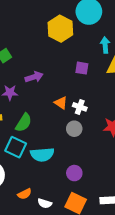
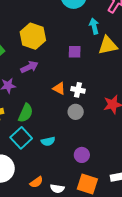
yellow hexagon: (60, 29) -> (33, 36), moved
cyan square: (16, 147) -> (21, 138), turned 30
cyan semicircle: (42, 155) -> (48, 141), size x0.6

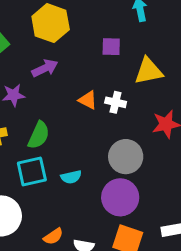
yellow triangle: (108, 45) -> (149, 71), moved
gray circle: (76, 112) -> (126, 157), moved, size x1.5
cyan square: (21, 138) -> (32, 171), turned 30
purple circle: (82, 155) -> (120, 197), size x1.6

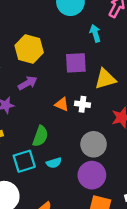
purple square: (111, 47) -> (76, 63), size x1.5
green semicircle: (39, 135) -> (40, 136), moved

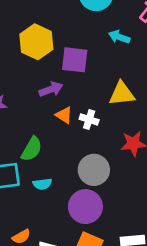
cyan arrow: (95, 33) -> (119, 37), turned -63
purple square: (76, 63) -> (75, 60), moved
purple arrow: (28, 83) -> (51, 89), moved

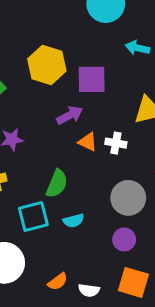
purple circle: (85, 207) -> (124, 239), size x0.6

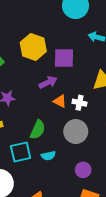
gray circle: (128, 198) -> (76, 132), moved

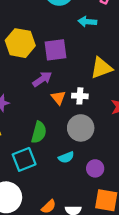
orange triangle: (60, 101) -> (58, 98), turned 32
cyan semicircle: (48, 156) -> (66, 157), moved

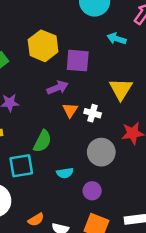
yellow triangle: (101, 68) -> (121, 89), turned -50
gray circle: (81, 128) -> (101, 152), moved

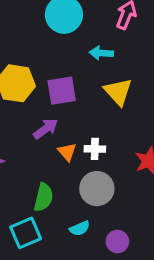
yellow triangle: (121, 89) -> (118, 92), moved
gray circle: (101, 152) -> (97, 189), moved

